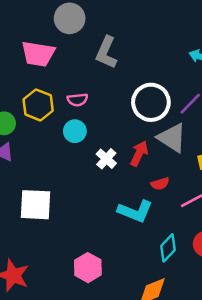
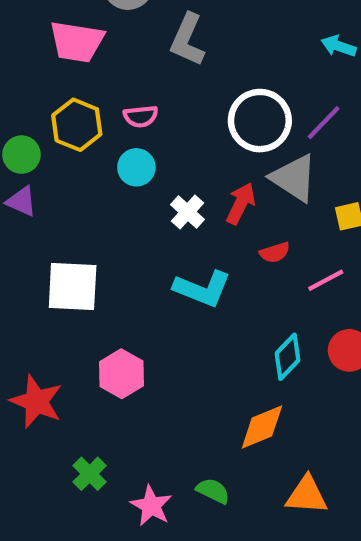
cyan L-shape: (135, 211) -> (202, 289), moved
pink hexagon: (88, 268) -> (122, 374), moved

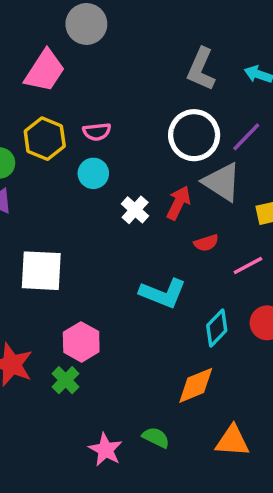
gray L-shape: (187, 40) -> (201, 69), moved
pink trapezoid: (77, 42) -> (45, 71), turned -66
cyan L-shape: (202, 289) -> (163, 293), moved
green cross: (90, 474) -> (66, 380), moved

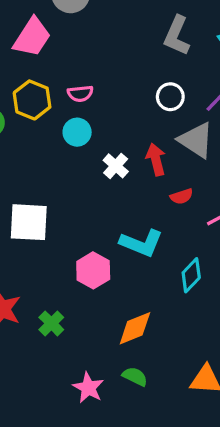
white circle: (194, 135) -> (170, 97), size x0.6
red arrow: (178, 203) -> (156, 159), turned -40
pink hexagon: (81, 342) -> (93, 270), moved
orange diamond: (196, 385) -> (135, 328), moved

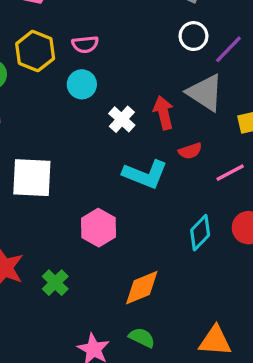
white circle: (170, 97) -> (193, 36), moved
cyan L-shape: (141, 243) -> (145, 174), moved

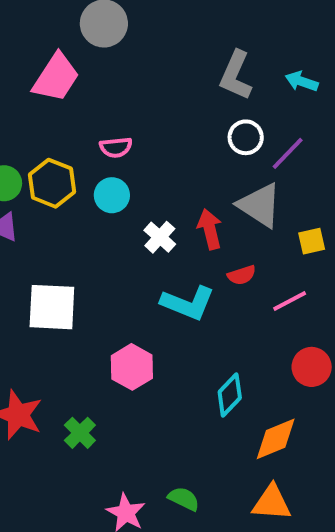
yellow hexagon: (35, 51) -> (52, 183), moved
cyan diamond: (200, 233) -> (230, 395), moved
orange diamond: (142, 288) -> (276, 439), moved

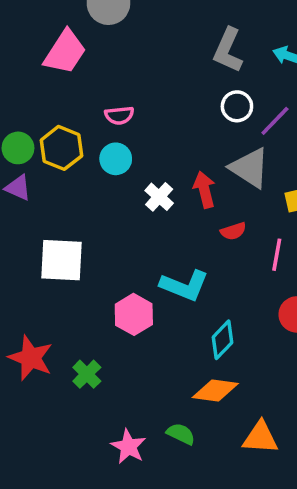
pink line: (290, 301) -> (277, 255), turned -52
cyan L-shape: (188, 303) -> (184, 285), moved
orange diamond: (276, 439) -> (215, 390), moved, turned 30

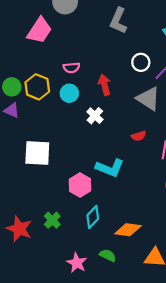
gray L-shape: (228, 50) -> (118, 21), moved
red arrow: (204, 190) -> (105, 85), moved
cyan diamond: (222, 340) -> (93, 217), moved
red star: (31, 358) -> (19, 229), moved

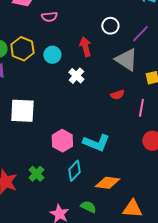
white circle: (141, 62) -> (110, 26), moved
pink semicircle: (71, 68) -> (49, 17), moved
cyan L-shape: (110, 168) -> (96, 143), moved

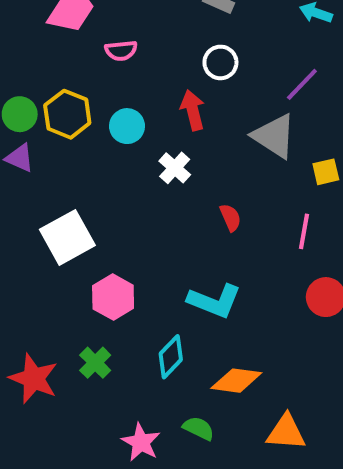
white circle: (110, 26) -> (220, 62), moved
red semicircle: (117, 95) -> (230, 218), moved, turned -96
white square: (22, 111) -> (67, 237), turned -32
pink hexagon: (62, 141) -> (113, 297), moved

